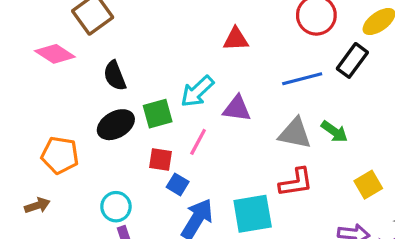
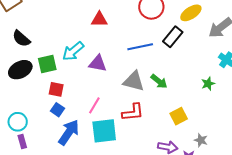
black semicircle: (115, 76) -> (21, 39), turned -30
pink line: (198, 142) -> (94, 105), moved
red square: (161, 160) -> (56, 89), moved

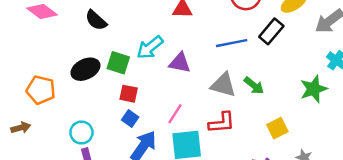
black semicircle: (21, 39) -> (96, 20), moved
green square: (47, 64) -> (118, 63), turned 30
green star: (208, 84) -> (314, 89), size x1.6

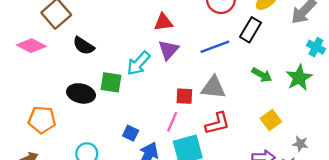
purple triangle: (180, 63) -> (168, 50), moved, turned -50
black ellipse: (85, 69) -> (81, 93), turned 48
green arrow: (254, 85) -> (262, 75), moved
red square: (129, 94) -> (184, 96), moved

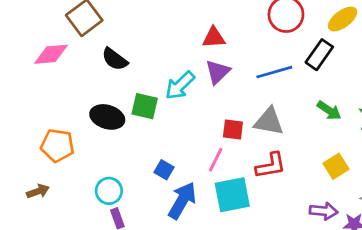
pink diamond: (31, 46) -> (51, 54), turned -36

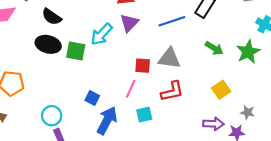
black ellipse: (107, 117) -> (48, 44), moved
cyan square: (232, 195) -> (144, 115), size x0.6

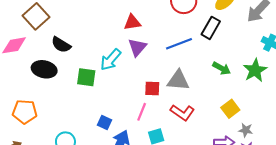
black ellipse: (48, 44) -> (44, 69), moved
red L-shape: (172, 91) -> (182, 112), turned 50
gray star: (248, 112) -> (246, 130), moved

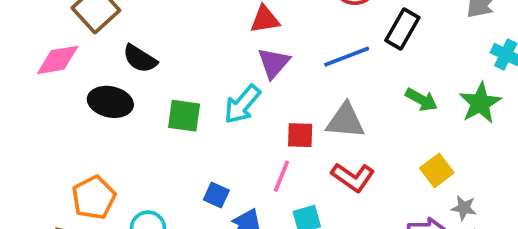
cyan arrow: (111, 60) -> (242, 104), moved
orange pentagon: (25, 112) -> (94, 198), moved, turned -30

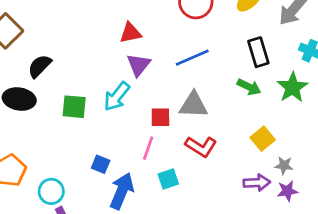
black rectangle: (402, 29) -> (258, 52), moved, turned -44
black semicircle: (140, 59) -> (40, 66), turned 105

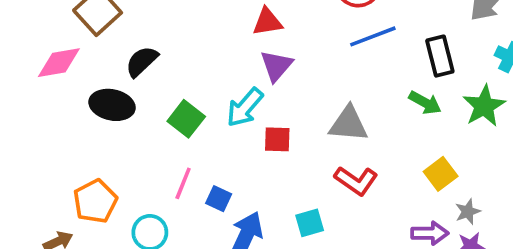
blue line: (192, 58) -> (373, 36), moved
green square: (74, 107) -> (186, 119), turned 30
red square: (160, 117) -> (277, 139), moved
pink line: (148, 148) -> (183, 183), moved
gray star: (284, 165) -> (468, 212), turned -30

